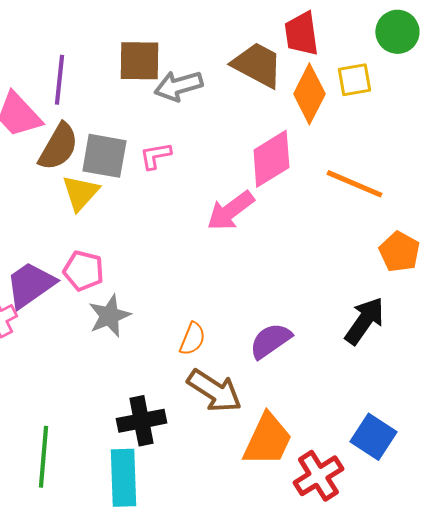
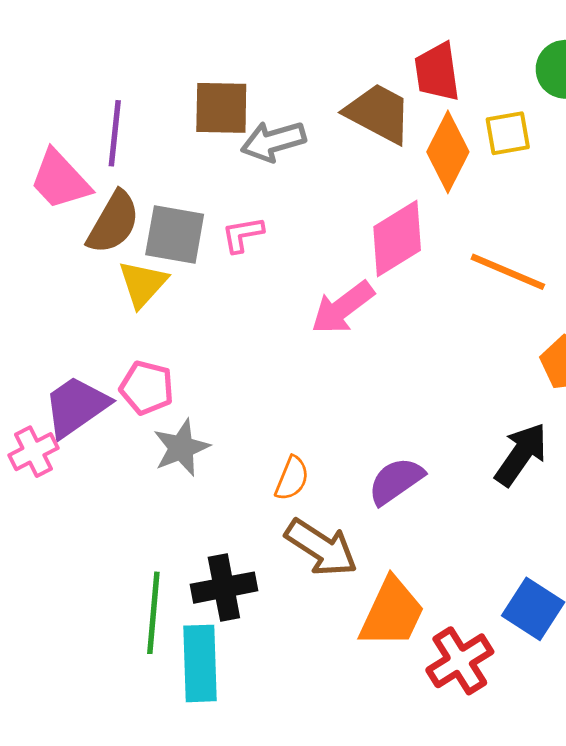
green line: (43, 457) -> (153, 613), moved

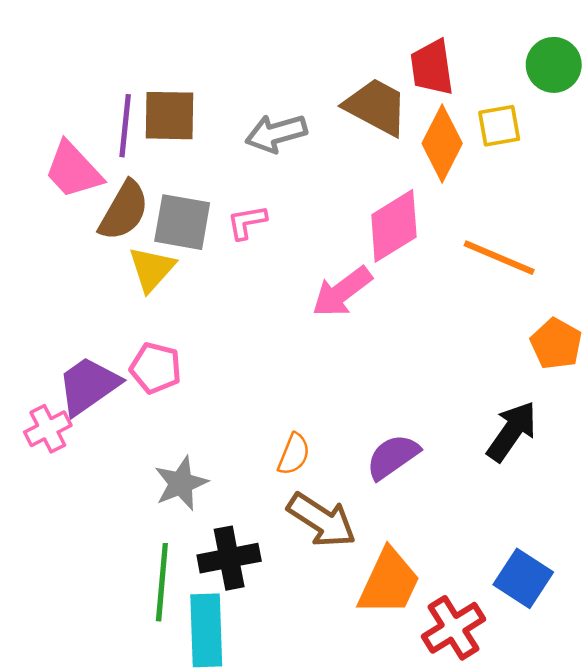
brown square: (221, 108) -> (170, 116), moved
gray star: (181, 448) -> (181, 483), moved

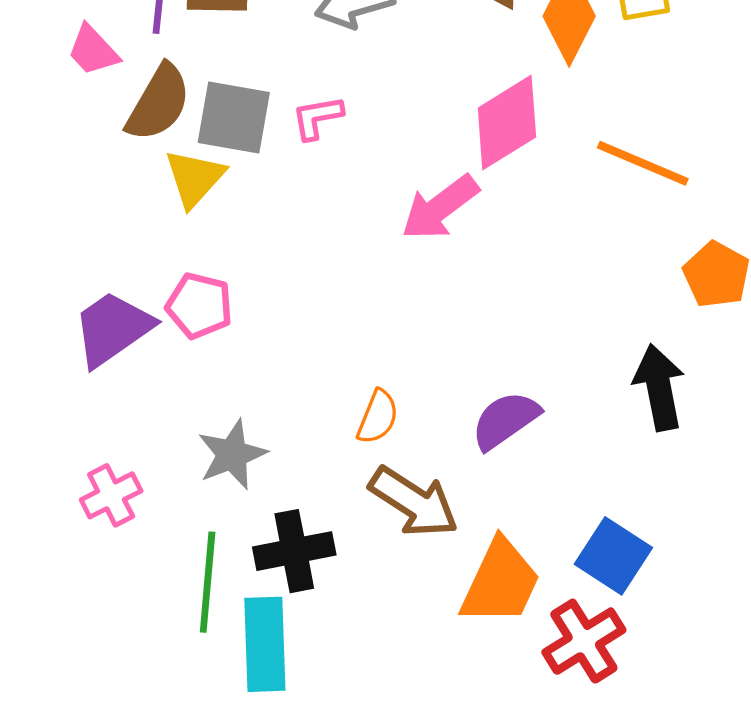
pink trapezoid: (73, 170) -> (93, 50), size x0.7
pink cross: (48, 429) -> (111, 495), moved
black arrow: (512, 431) -> (659, 387), turned -46
blue square: (523, 578) -> (613, 556), moved

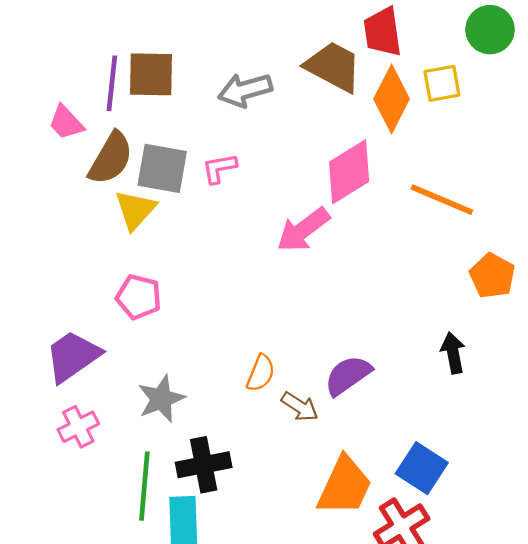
purple trapezoid: (113, 329) -> (73, 356), moved
black arrow: (659, 387) -> (453, 353), size x0.7
brown arrow: (414, 502) -> (300, 407), moved, size x0.6

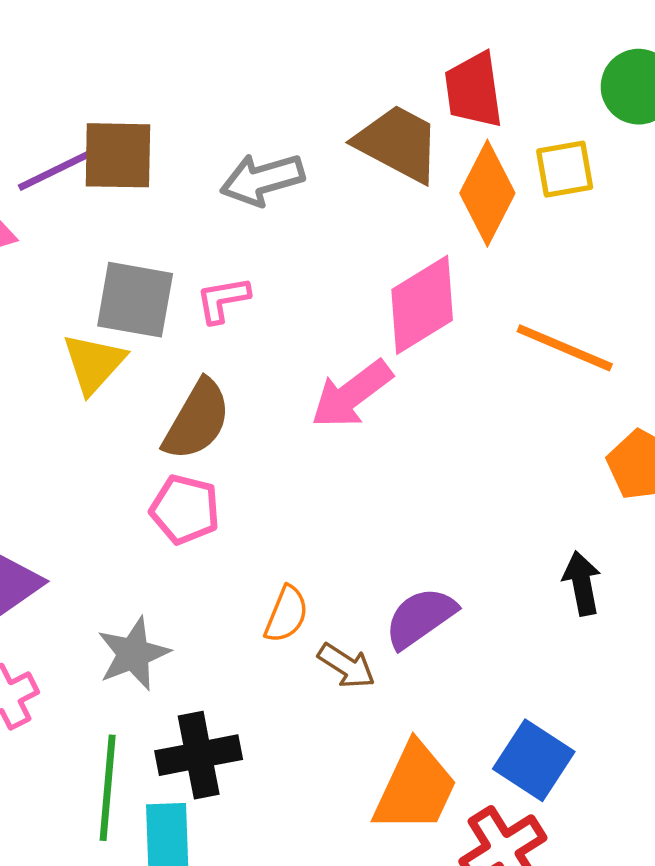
purple line: (112, 83) -> (58, 169), turned 58
brown semicircle: (111, 158) -> (197, 420), moved
pink pentagon: (139, 297) -> (185, 509), moved

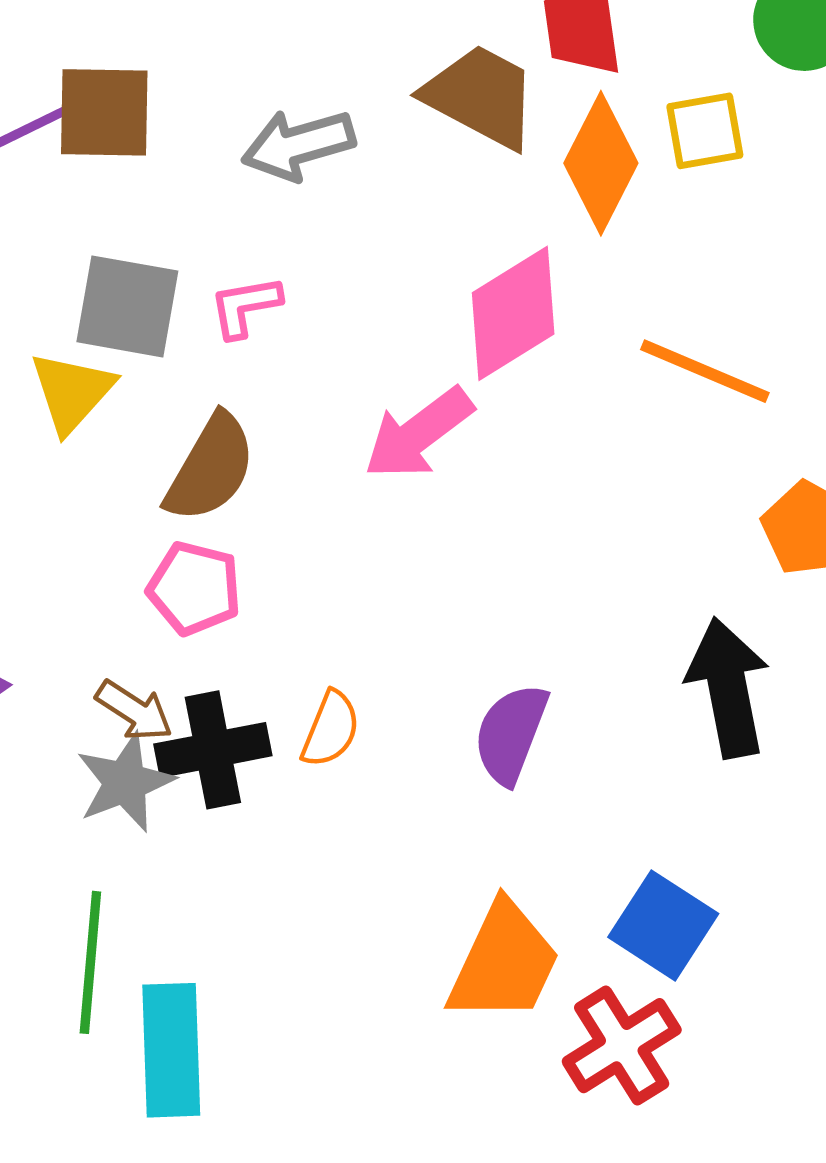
black arrow: (582, 583) -> (728, 688), size x1.6
purple semicircle: (420, 618) -> (511, 734), turned -34
brown arrow: (346, 666) -> (134, 711), moved
black cross: (199, 755) -> (213, 750), moved

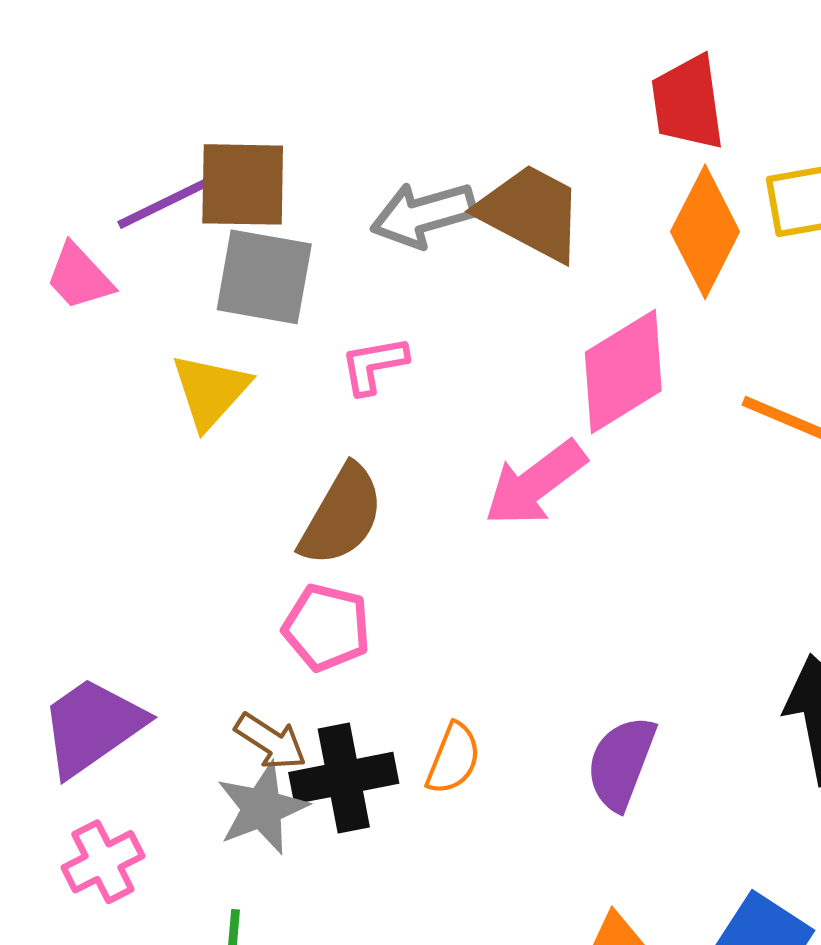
brown trapezoid: (481, 96) -> (531, 212), moved
gray square: (127, 306) -> (264, 277), moved
yellow triangle: (72, 392) -> (210, 391), moved

